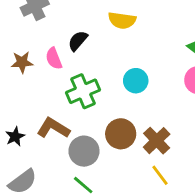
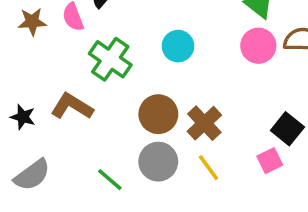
green cross: (83, 91) -> (110, 59), turned -32
black star: (15, 137) -> (23, 117), turned -30
gray circle: (84, 151) -> (158, 162), moved

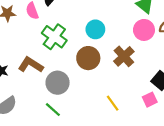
brown circle: (158, 114) -> (88, 58), moved
brown cross: (204, 123) -> (124, 56), moved
gray circle: (158, 162) -> (58, 83), moved

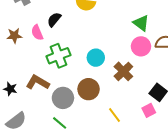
cyan circle: (95, 29) -> (96, 58), moved
green cross: (54, 37) -> (58, 56), turned 35
brown circle: (88, 58) -> (89, 89), moved

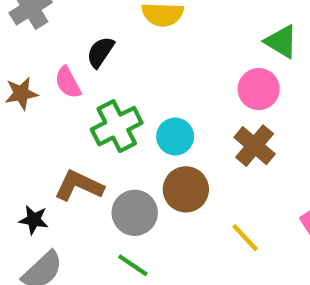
pink circle: (141, 46) -> (259, 89), moved
cyan circle: (96, 58) -> (175, 137), moved
black star: (10, 89) -> (34, 220), moved

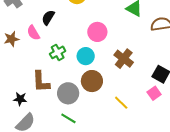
pink circle: (259, 89) -> (97, 32), moved
green cross: (117, 126) -> (58, 52), size x0.7
brown L-shape: (79, 186) -> (41, 82), turned -115

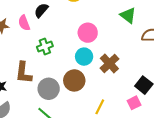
cyan circle: (86, 56) -> (84, 57), moved
yellow line: (121, 103) -> (100, 107), turned 63

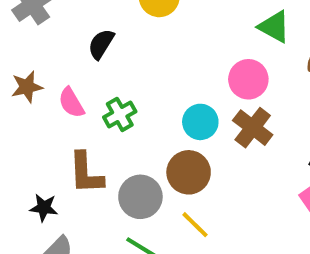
pink semicircle: (24, 23) -> (71, 103), moved
pink circle: (88, 33) -> (248, 79), moved
yellow line: (100, 107) -> (195, 225), moved, turned -63

